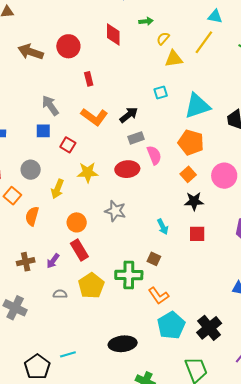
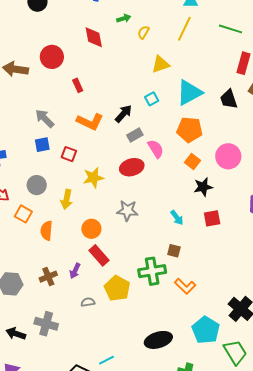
yellow triangle: (174, 59) -> (161, 64), moved
cyan square: (161, 92) -> (152, 99), moved
cyan pentagon: (171, 325) -> (206, 330), moved

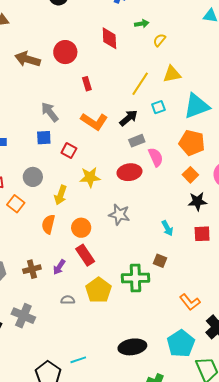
yellow line: (184, 29) -> (140, 84), moved
orange semicircle: (46, 231) -> (48, 224), moved
orange L-shape: (185, 286) -> (190, 302), moved

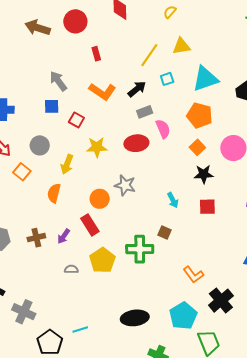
orange circle: (81, 228) -> (100, 199), moved
gray cross: (23, 316) -> (24, 312), moved

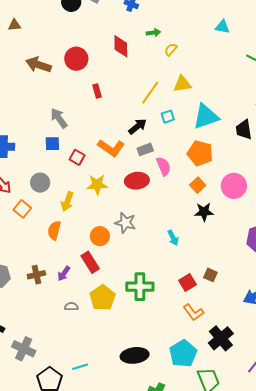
orange L-shape: (102, 91) -> (111, 148), moved
red square: (207, 207) -> (187, 283), moved, turned -30
brown square: (165, 232) -> (210, 275), moved

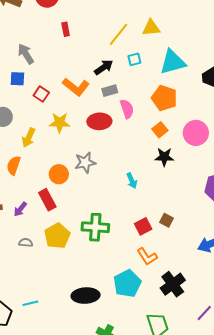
gray star: (125, 223) -> (85, 163), turned -30
cyan pentagon: (183, 353) -> (127, 283), moved

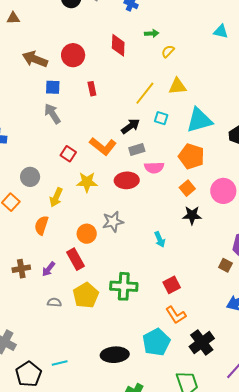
cyan square: (134, 59) -> (161, 118), turned 32
blue square: (17, 79) -> (53, 87), moved
pink semicircle: (127, 109) -> (154, 168), turned 108
brown square: (167, 220) -> (225, 265), moved

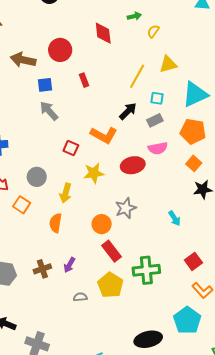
gray rectangle: (137, 150) -> (155, 120), moved
red rectangle: (75, 259) -> (111, 251), moved

